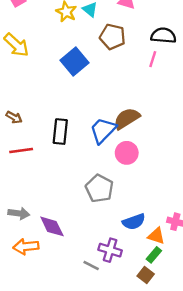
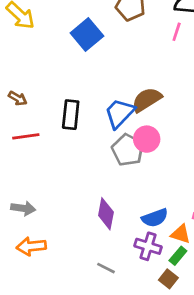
gray pentagon: (99, 188) -> (128, 150), moved
purple diamond: (52, 226) -> (106, 214), moved, turned 36
purple cross: (110, 250) -> (148, 246), moved

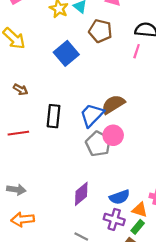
brown arrow: (18, 98) -> (21, 90), moved
purple diamond: (106, 214) -> (81, 194), turned 40

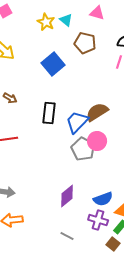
black rectangle: (54, 116) -> (49, 113), moved

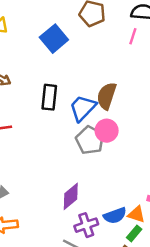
brown semicircle: (97, 112) -> (107, 96), turned -40
blue semicircle: (103, 199) -> (115, 216), moved
purple cross: (98, 220) -> (86, 225), moved, turned -36

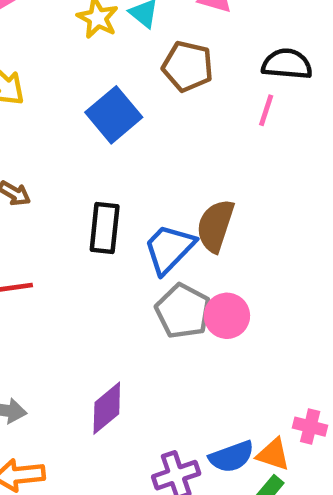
pink circle: (107, 131) -> (227, 316), moved
purple diamond: (71, 196) -> (107, 408), moved

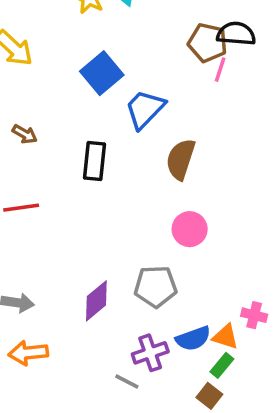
brown pentagon: (188, 66) -> (208, 43), moved
blue trapezoid: (169, 249) -> (145, 109), moved
gray pentagon: (183, 311) -> (156, 286), moved, turned -30

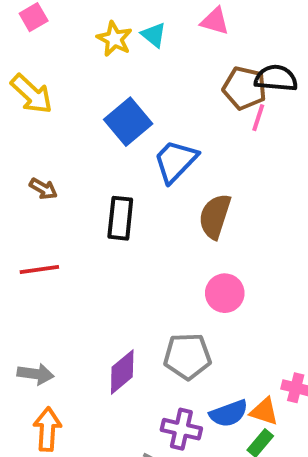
orange arrow: (28, 353) -> (47, 429), turned 99
purple cross: (150, 353) -> (181, 429), turned 32

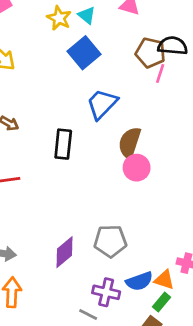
blue square: (128, 122) -> (84, 53), moved
pink circle: (225, 293) -> (137, 168), moved

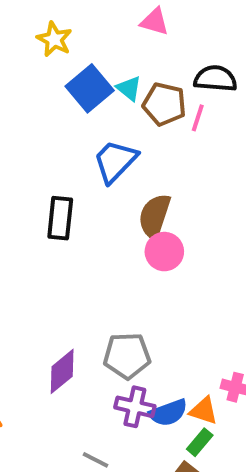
cyan triangle: (87, 15) -> (129, 88), moved
brown pentagon: (150, 53) -> (164, 104), moved
purple cross: (106, 292) -> (135, 407), moved

